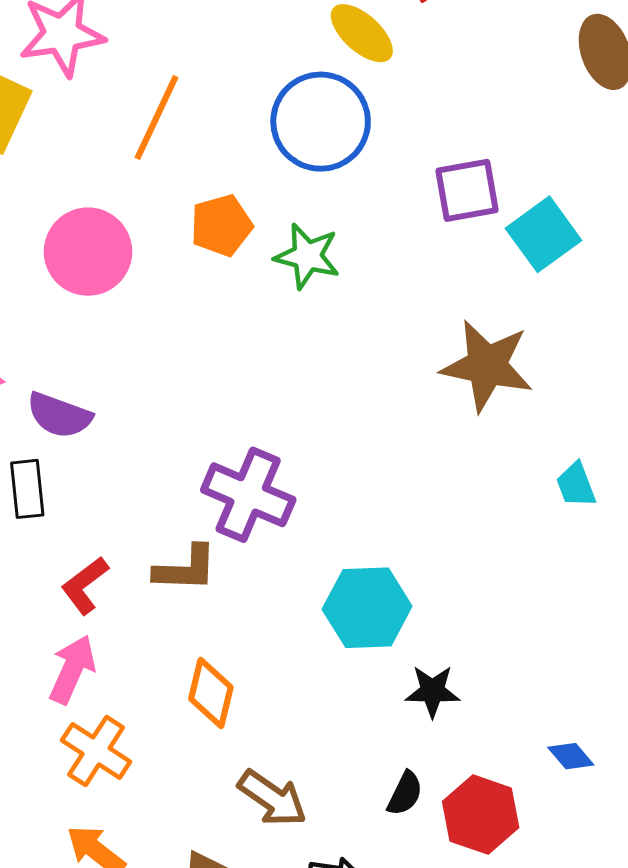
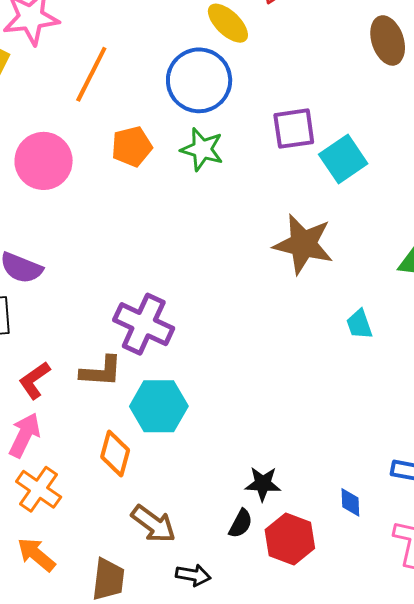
green star: (307, 256) -> (202, 149), moved
cyan hexagon: (367, 608) -> (159, 406), moved
black star: (432, 691) -> (263, 484), moved
blue diamond: (571, 756) -> (350, 502), turned 36

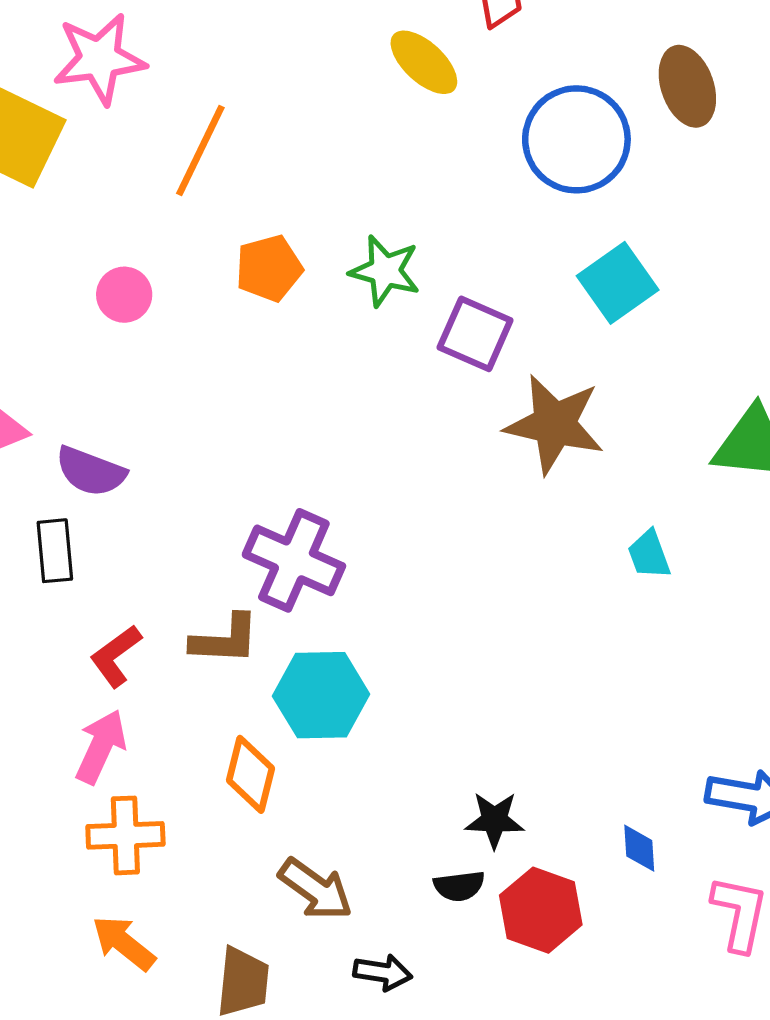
blue circle: (199, 80) -> (576, 139), moved
purple square: (294, 129) -> (475, 334), moved, turned 33
pink circle: (44, 161) -> (124, 295), size x0.6
orange cross: (39, 489) -> (125, 835), turned -36
black semicircle: (241, 524) -> (459, 886), turned 56

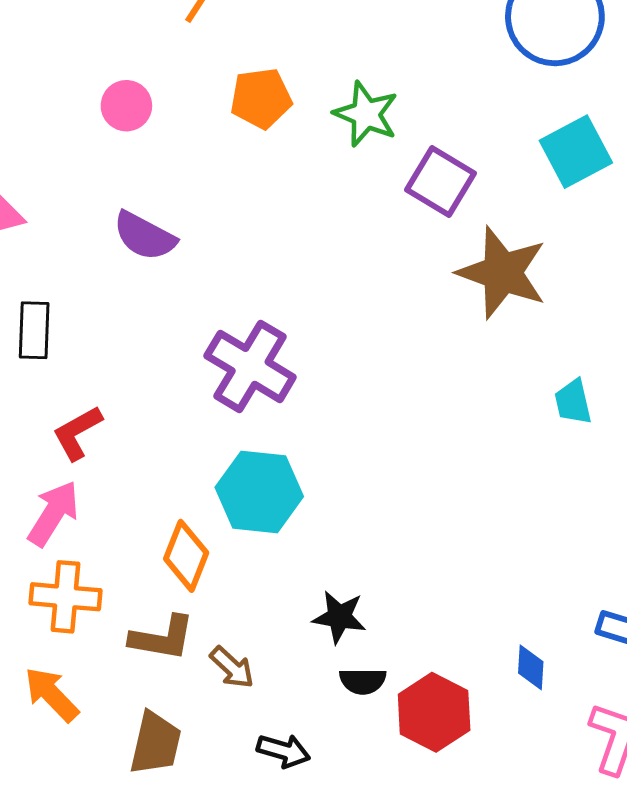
purple semicircle: (91, 471) -> (145, 236), moved
brown L-shape: (225, 639) -> (162, 638), moved
black star: (495, 820) -> (339, 617), moved
brown arrow: (316, 889) -> (232, 667), size x0.7

